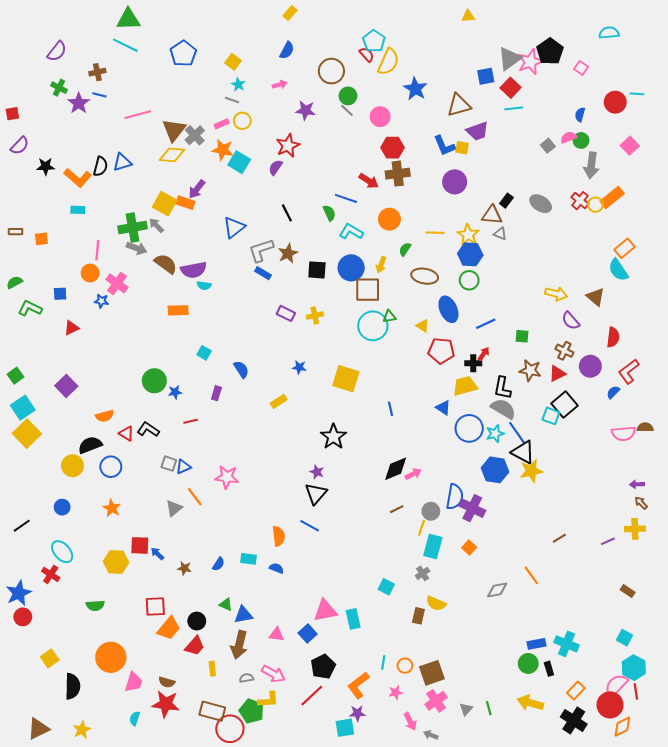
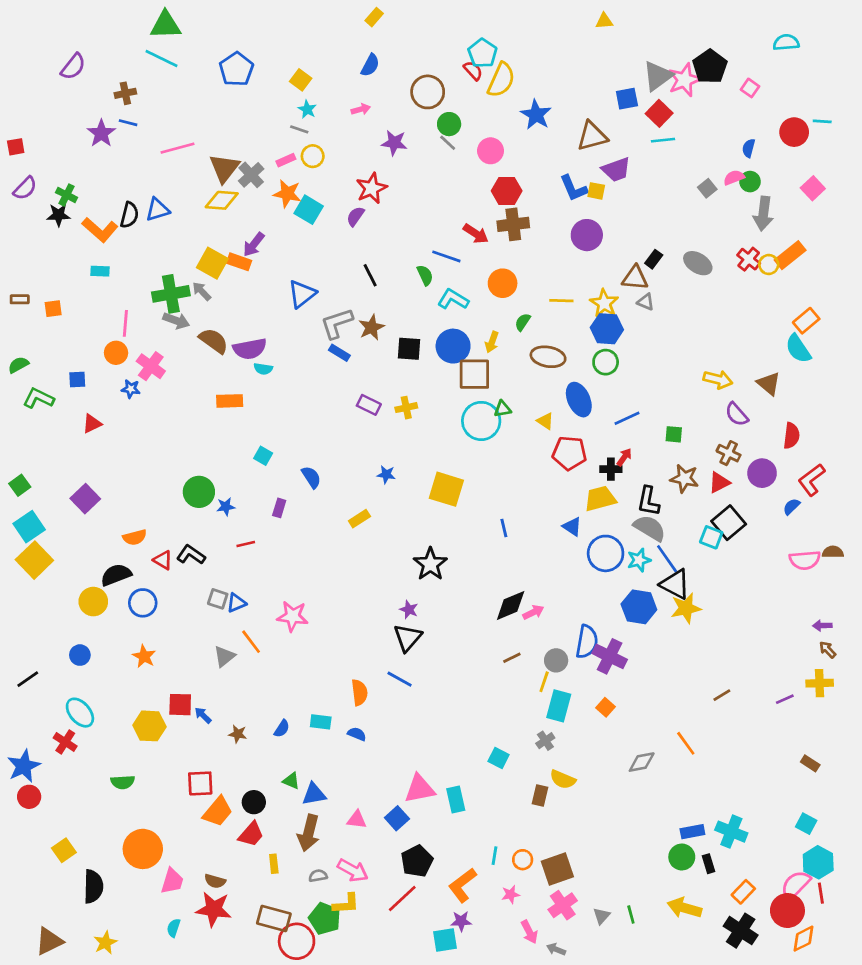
green cross: (59, 88) -> (67, 195), moved

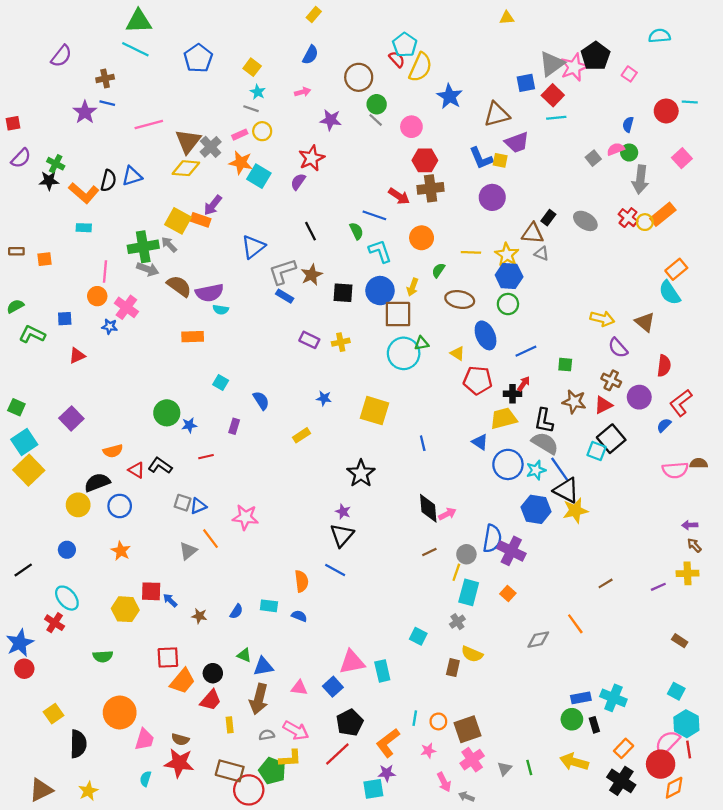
cyan L-shape: (453, 299) -> (380, 251), turned 40
green square: (20, 485) -> (16, 407), turned -30
black diamond: (511, 606) -> (428, 508), turned -72

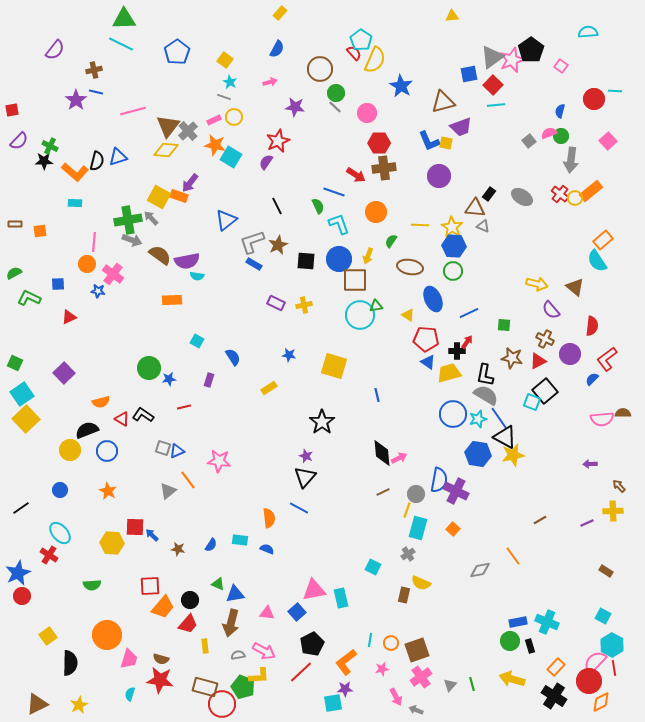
blue triangle: (480, 442) -> (428, 362), moved
purple arrow: (690, 525) -> (590, 464), moved

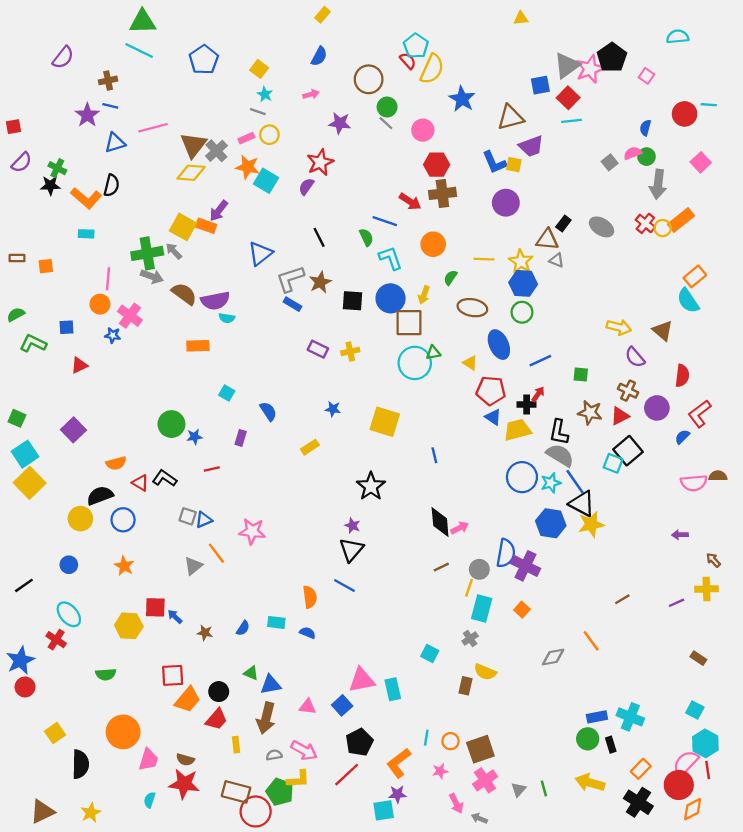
blue triangle: (118, 157) -> (115, 143), moved

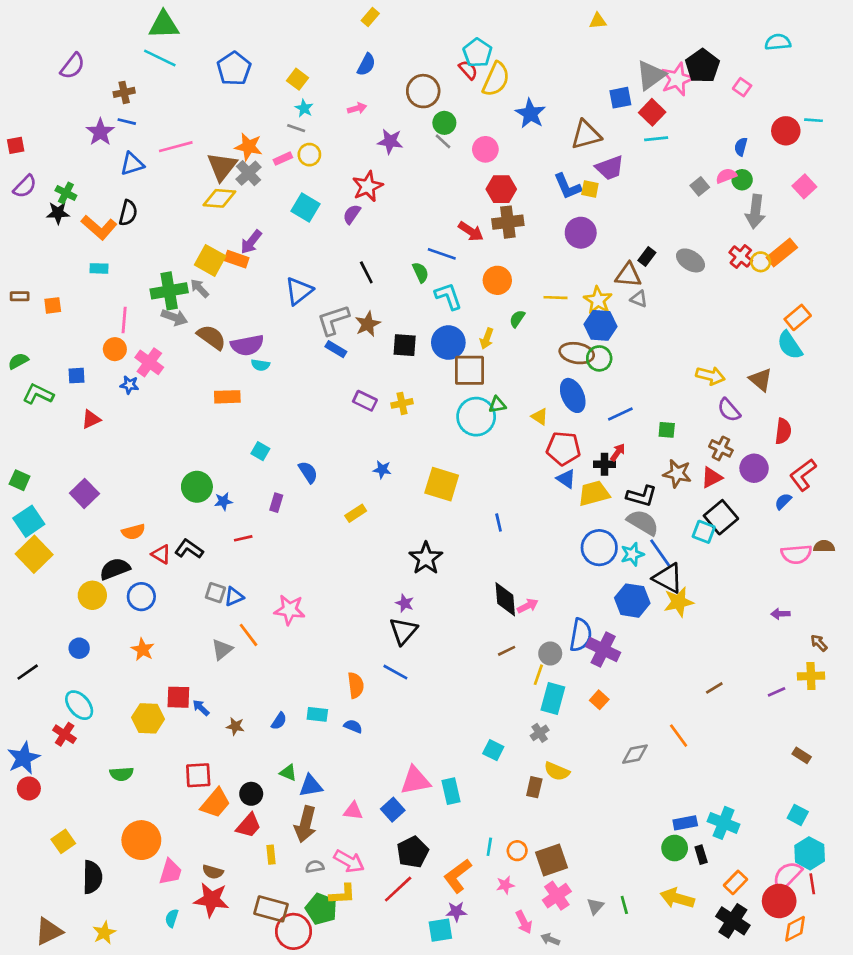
orange star: (248, 167) -> (249, 147), moved
brown ellipse: (472, 308) -> (577, 353), moved
black L-shape: (559, 432) -> (642, 496), turned -85

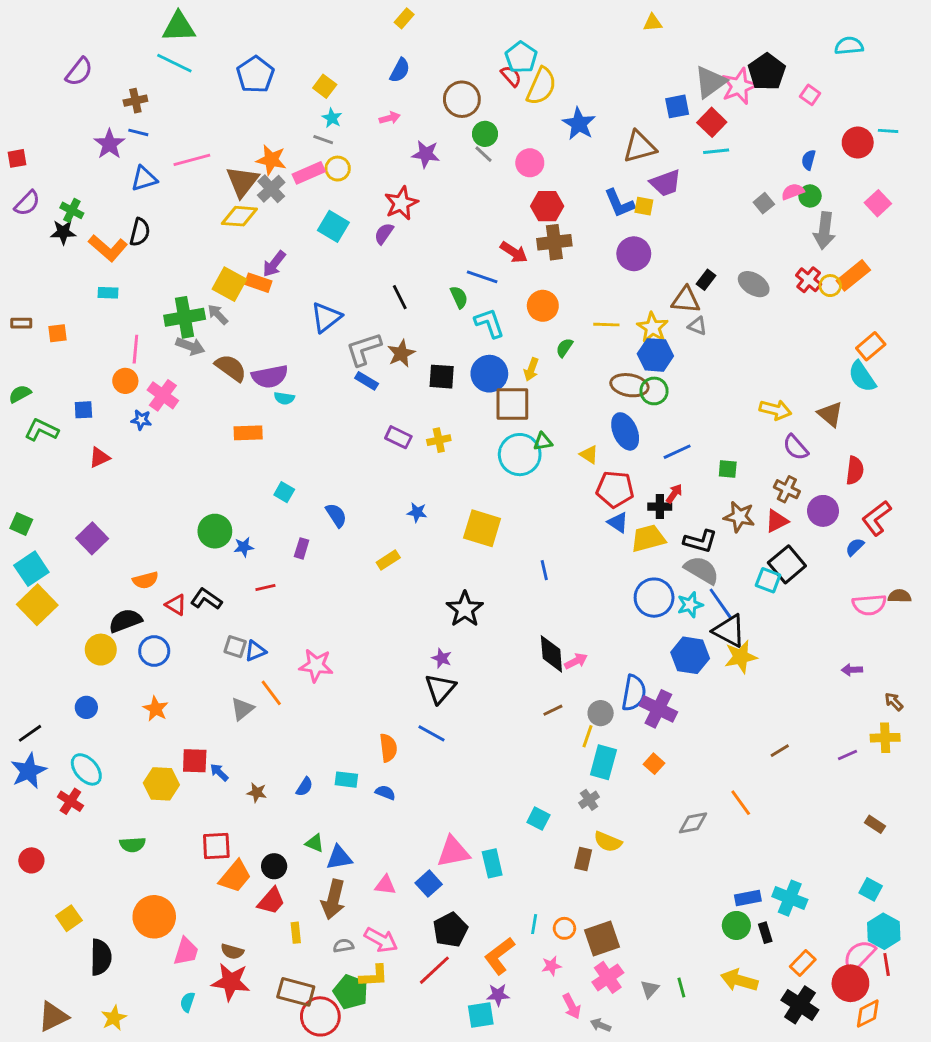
pink rectangle: (283, 159) -> (309, 173), size x1.5
blue star: (24, 758) -> (29, 771), moved

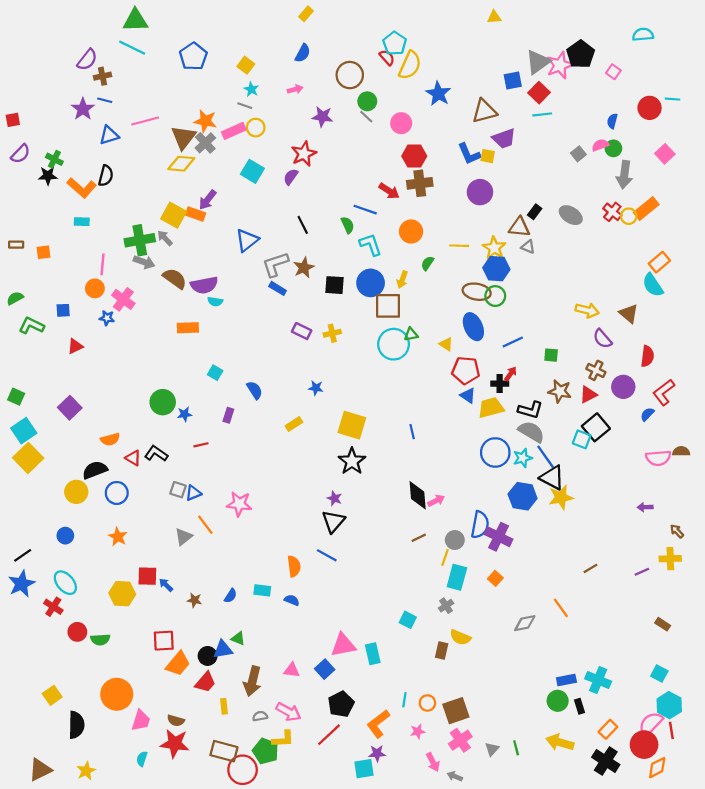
purple semicircle: (79, 72) -> (87, 60), moved
yellow square: (482, 528) -> (352, 425), moved
blue triangle: (339, 858) -> (223, 649), moved
red circle: (31, 860) -> (77, 632), moved

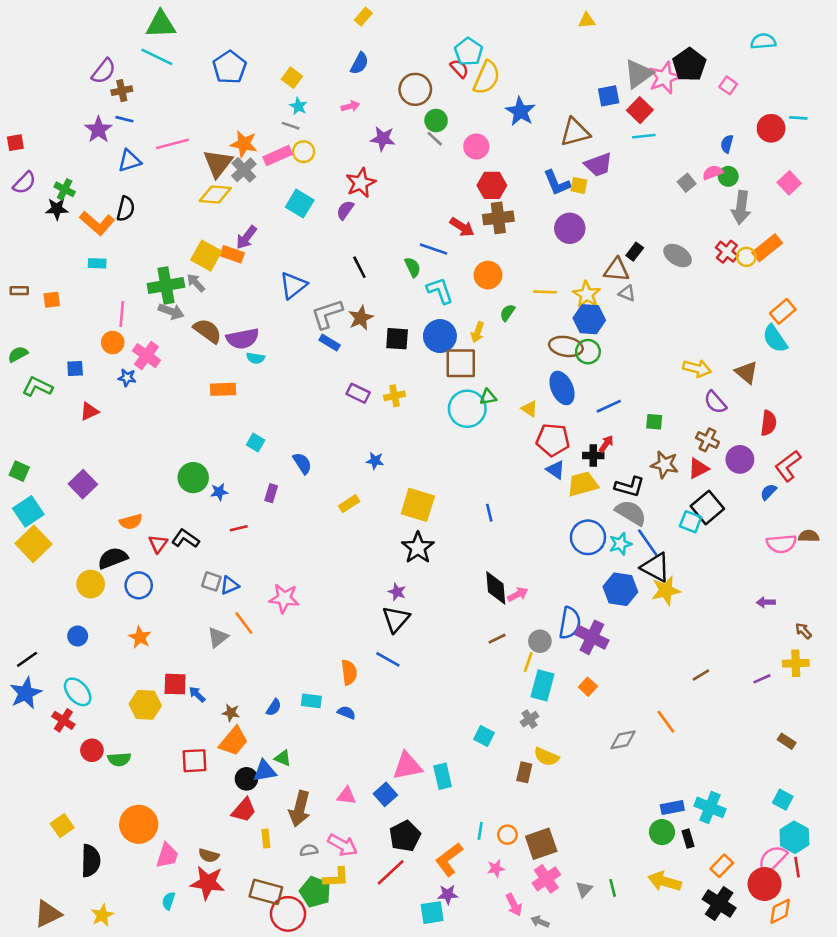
red triangle: (133, 458) -> (158, 544), turned 35
orange trapezoid: (178, 664) -> (233, 741), moved

